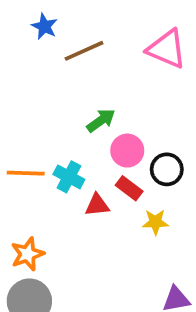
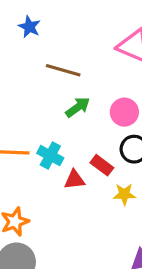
brown line: (84, 51) -> (63, 70), moved, turned 40
pink circle: (127, 151) -> (124, 112), moved

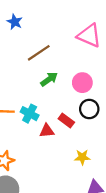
brown line: (63, 70) -> (39, 53), turned -50
yellow star: (124, 194) -> (82, 157), moved

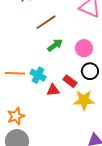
yellow star: (82, 157) -> (84, 100), moved, size x1.5

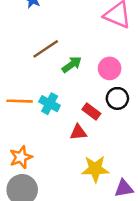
brown line: (46, 22) -> (46, 49), moved
red triangle: (53, 90) -> (78, 132), moved
yellow star: (84, 100) -> (95, 169), moved

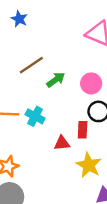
red rectangle: (91, 111) -> (83, 130), moved, turned 56
yellow star: (95, 169) -> (89, 165), moved, turned 30

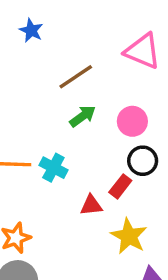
brown line: (31, 65) -> (76, 77), moved
red rectangle: (83, 130) -> (120, 186), turned 35

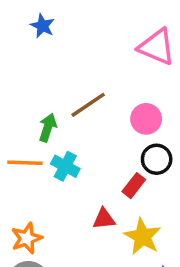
brown line: (76, 77) -> (88, 105), moved
green arrow: (83, 116) -> (48, 128), moved, turned -36
red triangle: (91, 205) -> (104, 219), moved

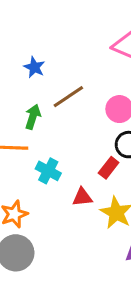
blue star: (42, 26) -> (34, 67), moved
cyan cross: (65, 166) -> (48, 171), moved

